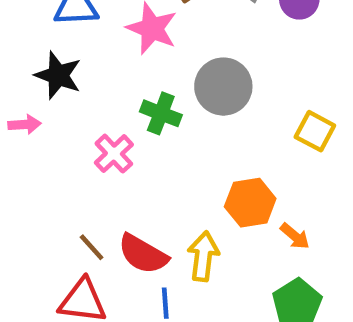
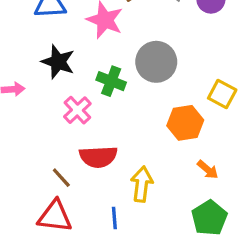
black star: (58, 75) -> (58, 62), moved
orange hexagon: (250, 203) -> (185, 123), moved
red semicircle: (143, 254) -> (98, 157), moved, turned -33

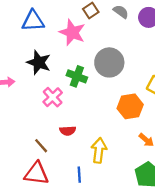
red semicircle: (98, 157) -> (68, 131), size x0.6

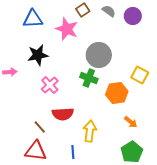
black star: (39, 62) -> (38, 55), turned -30
green cross: (77, 76) -> (89, 78), moved
red semicircle: (68, 131) -> (63, 114), size x1.5

